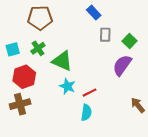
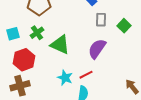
purple semicircle: (122, 65) -> (97, 49), moved
cyan star: (67, 86) -> (65, 78), moved

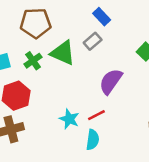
gray rectangle: (101, 20) -> (93, 41), moved, turned 48
green triangle: (60, 45) -> (63, 53), moved

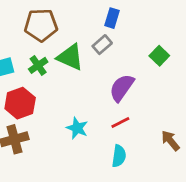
blue rectangle: (102, 17) -> (112, 18), turned 60
red line: (96, 115) -> (120, 123), moved
cyan semicircle: (93, 140) -> (119, 156), moved

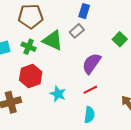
green cross: (38, 65) -> (29, 47), turned -32
red hexagon: (20, 103) -> (31, 76), moved

